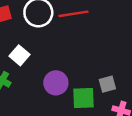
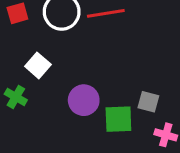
gray square: (107, 84) -> (148, 102), turned 30

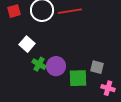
green cross: (16, 97) -> (39, 64), moved

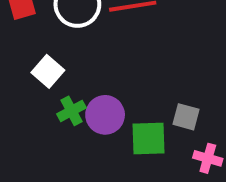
green cross: (39, 64) -> (71, 111), turned 32

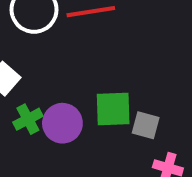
green square: (149, 139) -> (113, 109), moved

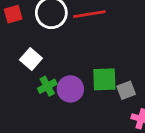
gray square: (146, 125) -> (126, 90), turned -36

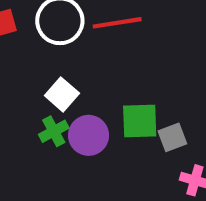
white square: (31, 59) -> (62, 94), moved

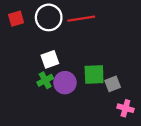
white square: (62, 94) -> (50, 59), turned 30

